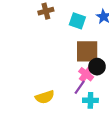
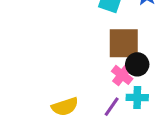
purple line: (80, 87) -> (112, 107), moved
cyan cross: (90, 100) -> (137, 98), moved

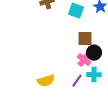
brown square: (124, 43) -> (85, 39), size x0.7

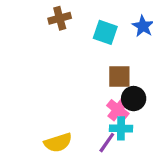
cyan cross: (94, 75) -> (121, 128), moved

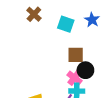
brown cross: (60, 18) -> (34, 14), turned -32

